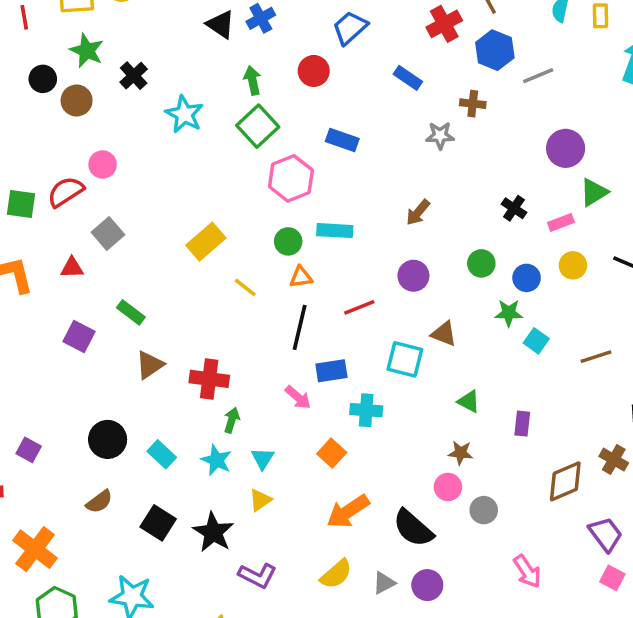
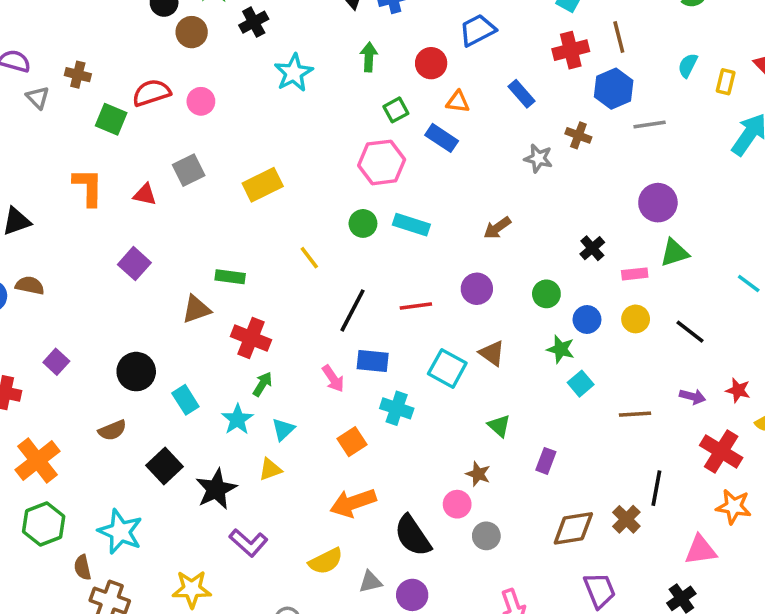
green square: (258, 126) -> (396, 110), moved, size x0.6
red semicircle: (66, 192) -> (151, 93), moved
yellow rectangle: (206, 242) -> (263, 185), moved
orange triangle: (301, 277) -> (458, 102), moved
green rectangle: (131, 312) -> (230, 277), moved, turned -44

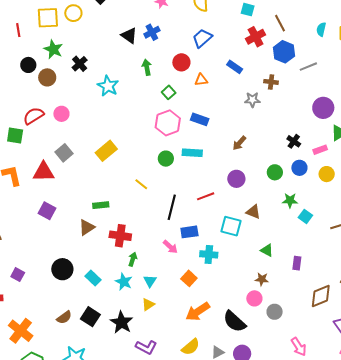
blue rectangle: (442, 138) -> (200, 119), moved
red triangle: (145, 195) -> (44, 172), size x1.6
blue circle: (587, 320) -> (299, 168), moved
brown semicircle: (112, 430) -> (64, 317), moved

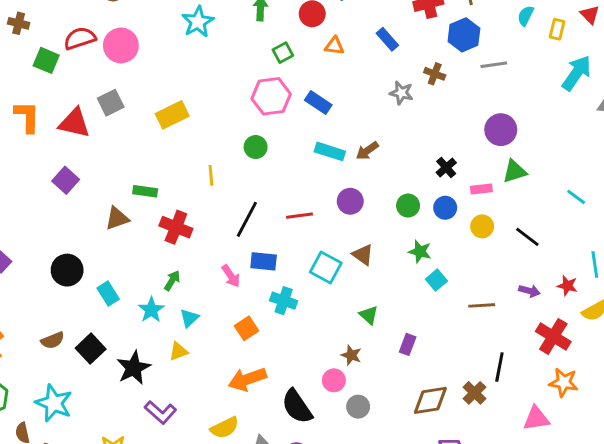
pink circle: (61, 114) -> (121, 45), size x1.5
cyan rectangle: (192, 153) -> (330, 151), moved
yellow line: (141, 184) -> (211, 175), turned 32
red cross: (120, 236) -> (176, 227), moved

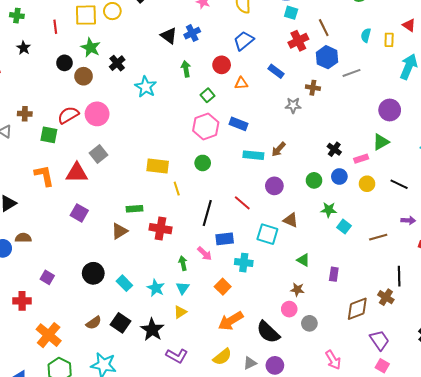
yellow rectangle: (172, 115) -> (158, 166), moved, turned 45
purple circle: (501, 130) -> (390, 110), moved
red line: (300, 216) -> (242, 203), turned 60
green arrow: (172, 281) -> (183, 263), moved, turned -32

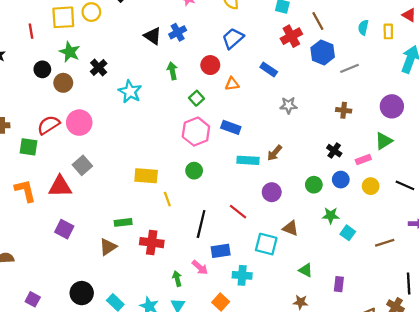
brown cross: (313, 88) -> (344, 110), moved

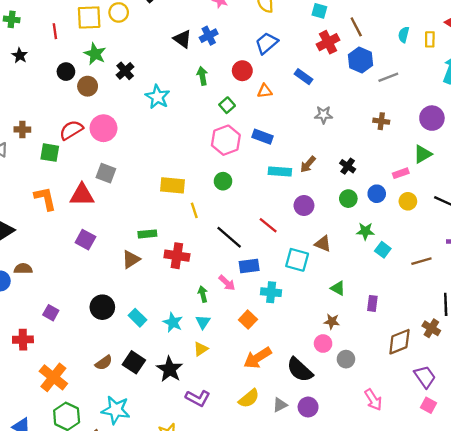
black cross: (334, 151) -> (348, 166), moved
gray square: (82, 165) -> (106, 173), turned -30
black line: (201, 224) -> (229, 237), turned -64

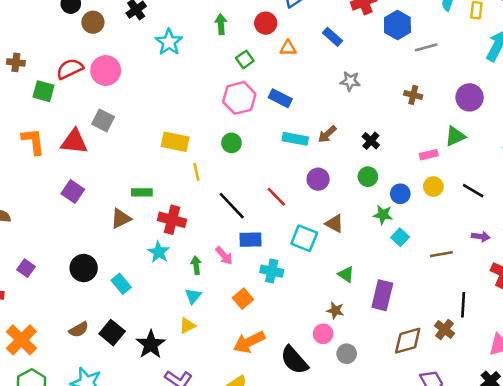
blue circle: (377, 194) -> (400, 194), moved
purple rectangle: (372, 303) -> (382, 295), size x1.6
cyan star: (173, 322) -> (159, 252), moved

